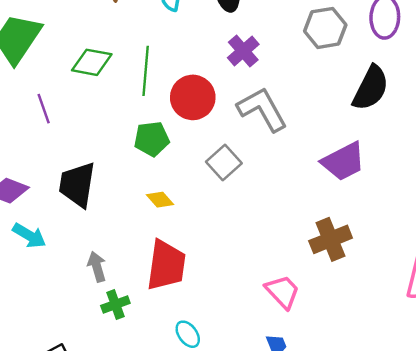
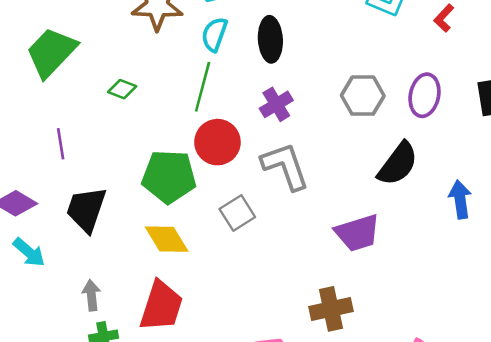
green diamond: (92, 62) -> (122, 89), size x0.7
green line: (146, 71) -> (203, 87), moved
purple line: (44, 109) -> (61, 144), moved
green pentagon: (152, 139) -> (169, 177), size x1.5
yellow diamond: (160, 200) -> (167, 239), size x1.6

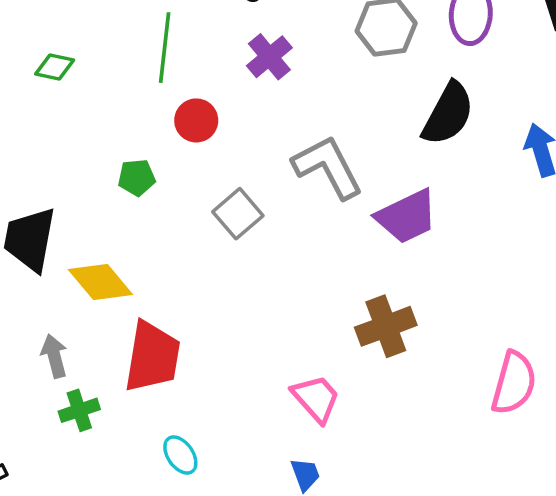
red circle: (217, 142) -> (196, 120), size x0.7
gray L-shape: (285, 166) -> (328, 167), moved
green pentagon: (169, 177) -> (137, 177), size x0.5
yellow diamond: (167, 239) -> (100, 282), moved

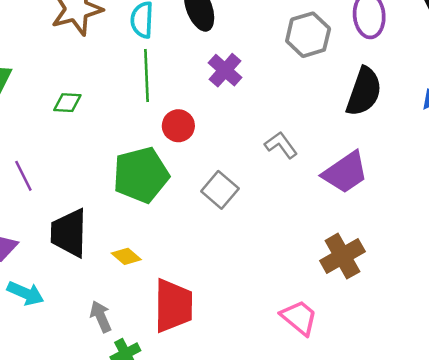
gray L-shape: (328, 167) -> (281, 145), size x0.6
green pentagon: (137, 177) -> (141, 175), size x2.0
yellow diamond: (100, 282) -> (126, 256), size x0.6

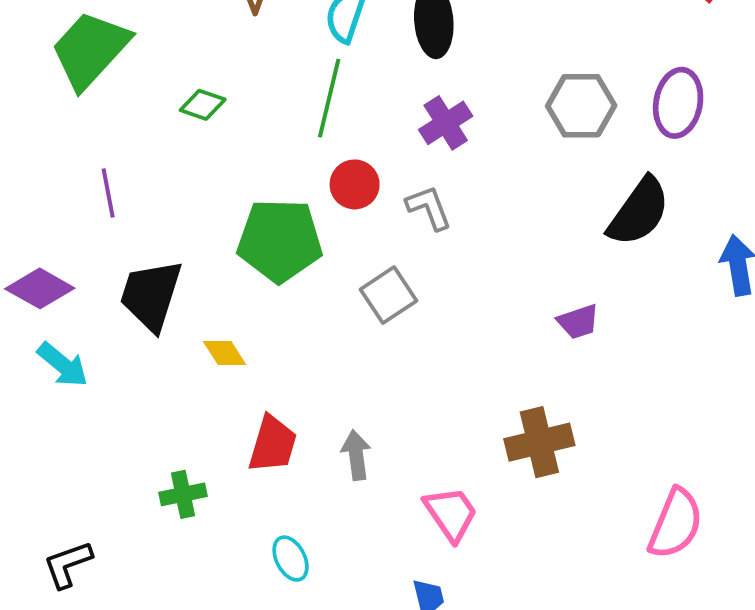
gray L-shape: (281, 145) -> (429, 208), moved
purple trapezoid: (345, 172) -> (578, 322), size x0.6
red trapezoid: (173, 306) -> (273, 444), size x0.7
gray arrow: (101, 317) -> (356, 455), moved

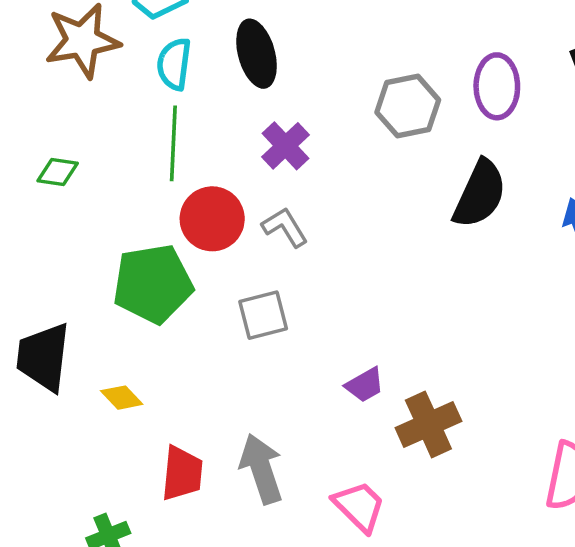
red circle: (355, 184) -> (212, 219), size x1.4
gray square: (389, 295) -> (263, 315), turned 30
purple trapezoid: (578, 322) -> (365, 385), moved
gray arrow: (356, 455) -> (261, 469), size x1.5

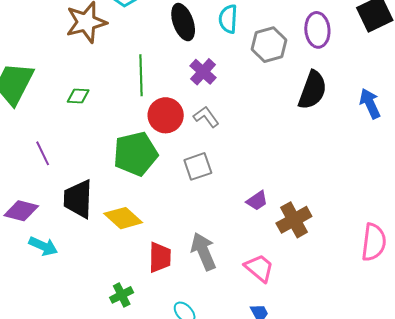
cyan semicircle: (174, 64) -> (228, 19), moved
yellow diamond: (122, 398) -> (123, 218), size x1.6

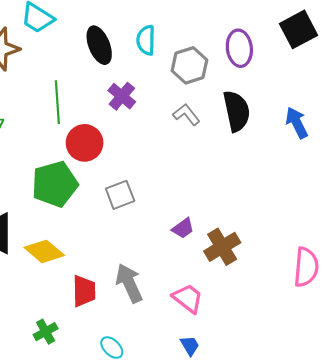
black semicircle: (313, 90) -> (237, 111), turned -30
gray L-shape: (206, 117) -> (186, 115), moved

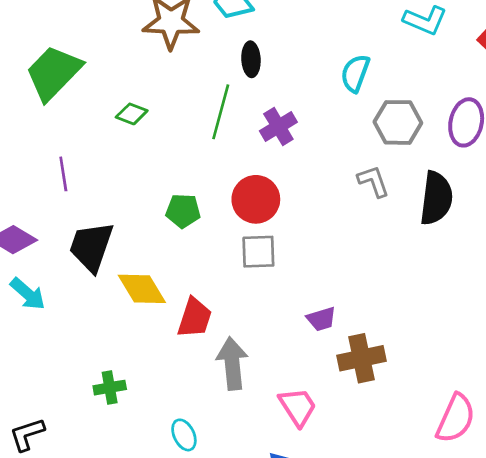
black ellipse: (99, 45) -> (251, 59), moved, size x0.7
purple cross: (122, 96) -> (278, 126), moved
red circle: (85, 143) -> (256, 199), moved
green pentagon: (55, 184) -> (183, 211), size x0.6
red trapezoid: (84, 291) -> (195, 318), moved

